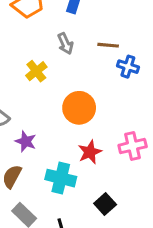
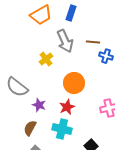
gray arrow: (65, 44) -> (65, 41), size x1.6
red star: (90, 152) -> (67, 107), moved

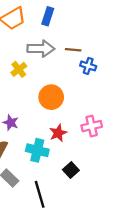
gray arrow: (65, 41) -> (41, 49), turned -65
red star: (67, 107) -> (58, 133), moved

